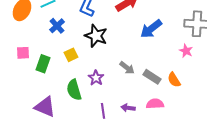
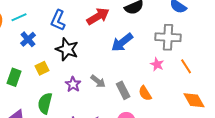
gray rectangle: (152, 77) -> (123, 90), turned 30
purple star: (96, 78) -> (73, 84), moved
green semicircle: (74, 90) -> (45, 103), turned 30

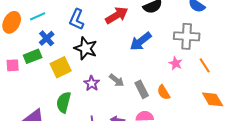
yellow square: (42, 68) -> (61, 67), size x1.5
green rectangle: (14, 77) -> (33, 56), moved, turned 48

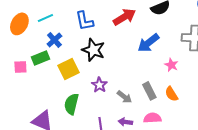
blue L-shape: (77, 19) -> (84, 21), turned -35
pink star: (176, 63) -> (171, 65), moved
gray arrow: (117, 80) -> (124, 97), moved

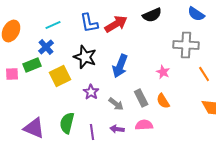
cyan line: (45, 18) -> (53, 25), moved
blue L-shape: (84, 21) -> (89, 23), moved
blue arrow: (148, 43) -> (120, 66), moved, turned -30
green semicircle: (71, 104) -> (67, 123), moved

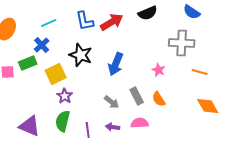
orange line: (204, 74) -> (200, 72), turned -42
purple star: (91, 92) -> (65, 96), moved

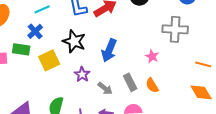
green rectangle: (28, 63) -> (21, 49), turned 30
orange line: (200, 72) -> (203, 64), moved
purple star: (65, 96) -> (82, 74), moved

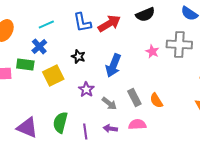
black star: (74, 41) -> (78, 56), size x0.6
pink star: (152, 56) -> (152, 51), moved

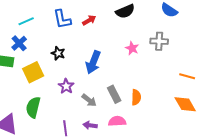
red arrow: (109, 23) -> (89, 20), size x0.6
gray cross: (179, 44) -> (159, 41), size x0.7
orange semicircle: (156, 100) -> (136, 97), turned -147
green semicircle: (60, 122) -> (33, 107), moved

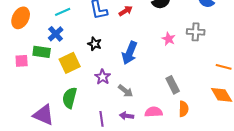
gray rectangle: (114, 94) -> (173, 85), moved
orange semicircle: (136, 97) -> (184, 109), moved

